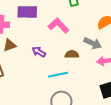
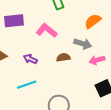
cyan line: (58, 75) -> (27, 85), moved

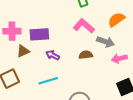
purple rectangle: (14, 21) -> (39, 34), moved
pink L-shape: (47, 30) -> (84, 26), moved

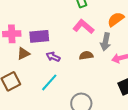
gray arrow: (106, 42) -> (106, 42), turned 84
cyan line: (48, 81) -> (49, 82), turned -30

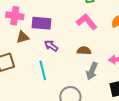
gray arrow: (106, 42) -> (92, 71), moved
cyan line: (49, 82) -> (43, 70), turned -66

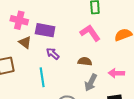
brown triangle: (23, 37) -> (25, 42), turned 48

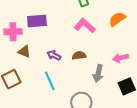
purple rectangle: (45, 30) -> (37, 21), moved
brown semicircle: (85, 61) -> (79, 55), moved

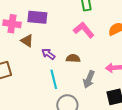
brown triangle: (24, 52) -> (27, 41), moved
cyan line: (50, 81) -> (54, 79), moved

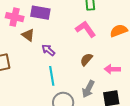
brown semicircle: (73, 58) -> (86, 59), moved, turned -56
gray arrow: (89, 79) -> (88, 89), moved

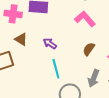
brown triangle: (28, 35) -> (21, 39), moved

